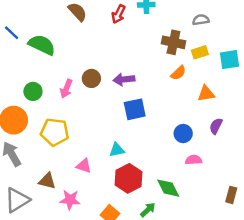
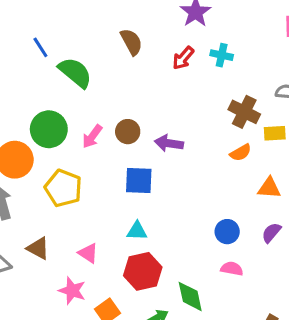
green circle: (33, 91) -> (49, 129), size x1.5
blue square: (135, 109) -> (139, 181), moved
pink triangle: (84, 166) -> (88, 253), moved
pink star: (70, 200) -> (72, 291), moved

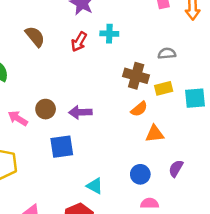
pink arrow: (92, 136) -> (18, 118), turned 96
orange triangle: (269, 188) -> (155, 134), moved
cyan triangle: (137, 231) -> (95, 186), moved, turned 36

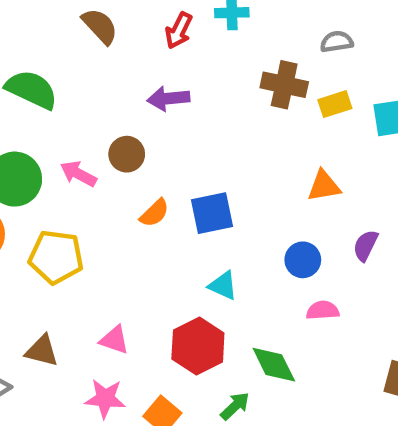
orange semicircle: (139, 109) -> (154, 213), moved
purple arrow: (80, 112) -> (168, 99), moved
blue square: (62, 147) -> (212, 213), moved

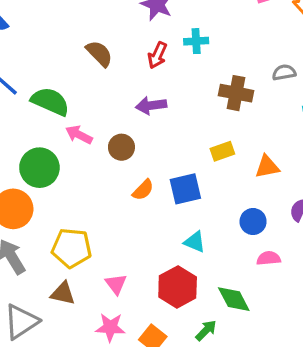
gray semicircle: (337, 42) -> (284, 72), moved
yellow rectangle: (335, 104) -> (222, 151), moved
pink arrow: (78, 174) -> (79, 135), moved
yellow pentagon: (56, 257) -> (72, 248), moved
pink triangle: (114, 340) -> (116, 284), turned 35

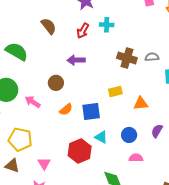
gray semicircle: (284, 72) -> (152, 57), moved
pink arrow: (79, 135) -> (33, 102), moved
cyan triangle: (195, 242) -> (101, 137), moved
red hexagon: (178, 287) -> (80, 151), moved

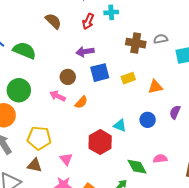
pink arrow: (33, 102) -> (58, 96), moved
blue square: (91, 111) -> (100, 73), moved
pink semicircle: (136, 158) -> (160, 159), moved

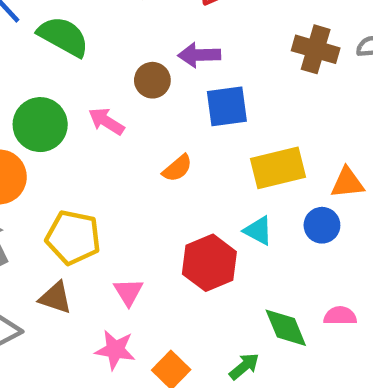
brown circle: (68, 77) -> (152, 80), moved
yellow rectangle: (128, 78) -> (278, 168), moved, size x1.6
orange triangle: (155, 87) -> (347, 183), moved
pink arrow: (58, 96) -> (106, 121), moved

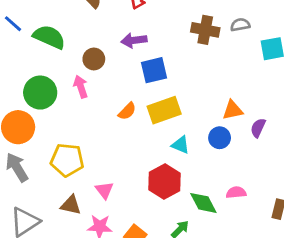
brown circle: (152, 80) -> (94, 59), moved
pink arrow: (106, 121) -> (81, 87), turned 45
yellow rectangle: (278, 168) -> (164, 110), moved
red hexagon: (209, 263) -> (165, 181), moved
brown triangle: (55, 298) -> (71, 205), moved

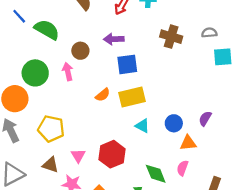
gray semicircle: (240, 25) -> (209, 33), moved
orange triangle: (233, 110) -> (188, 143), moved
red hexagon: (165, 181) -> (112, 154), moved
pink semicircle: (236, 192) -> (182, 168), turned -70

